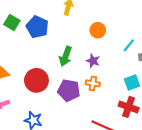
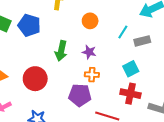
purple pentagon: (69, 90) -> (80, 95), moved

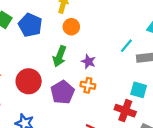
orange circle: (90, 21) -> (71, 27), moved
cyan square: (131, 69) -> (139, 90), moved, turned 35
purple pentagon: (80, 95) -> (62, 92), moved, turned 30

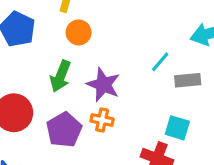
purple star: (88, 61) -> (103, 85), size x1.5

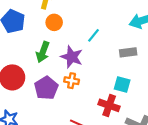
cyan line: (160, 62) -> (93, 35), moved

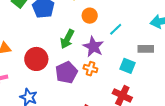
orange circle: (54, 22) -> (90, 16), moved
cyan square: (122, 84) -> (127, 66), moved

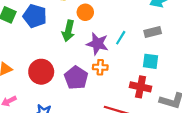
cyan line: (116, 29) -> (121, 38), moved
green arrow: (67, 39) -> (68, 31), moved
cyan square: (127, 66) -> (150, 61), moved

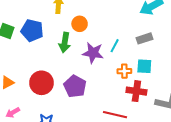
orange cross: (100, 67) -> (124, 71), moved

